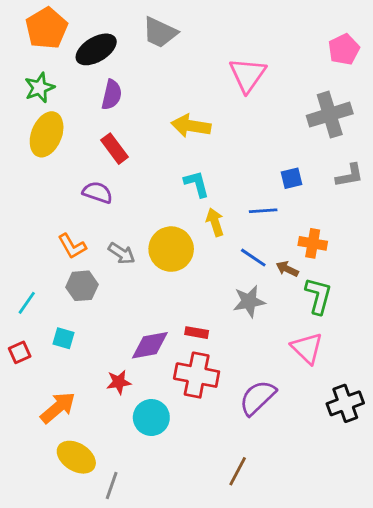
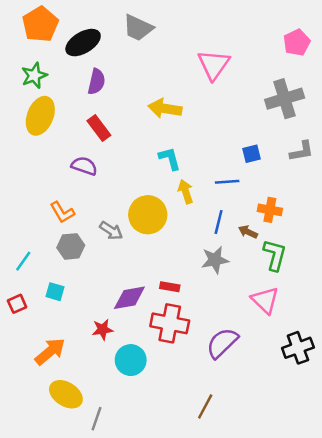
gray arrow: (122, 253) -> (111, 231), moved
blue line: (253, 258) -> (219, 222), turned 70

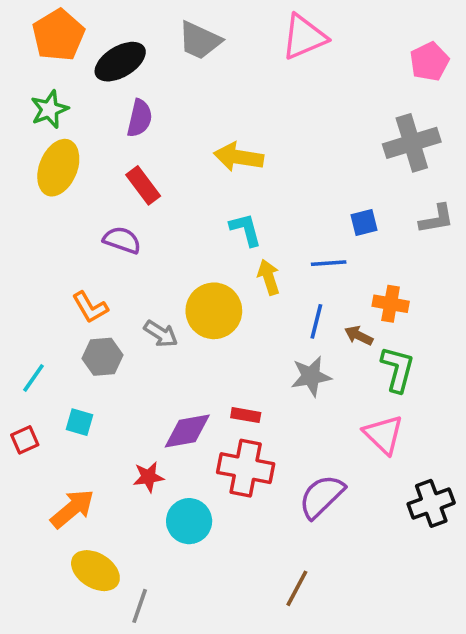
pink triangle: (214, 65) -> (304, 37), moved, turned 32

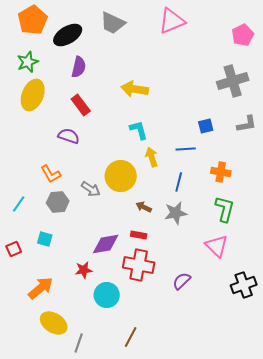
brown arrow: (359, 336) -> (144, 207), moved
cyan line: (34, 378) -> (19, 204), moved
purple semicircle: (322, 496) -> (182, 281), size x0.7
brown line: (297, 588) -> (131, 337), moved

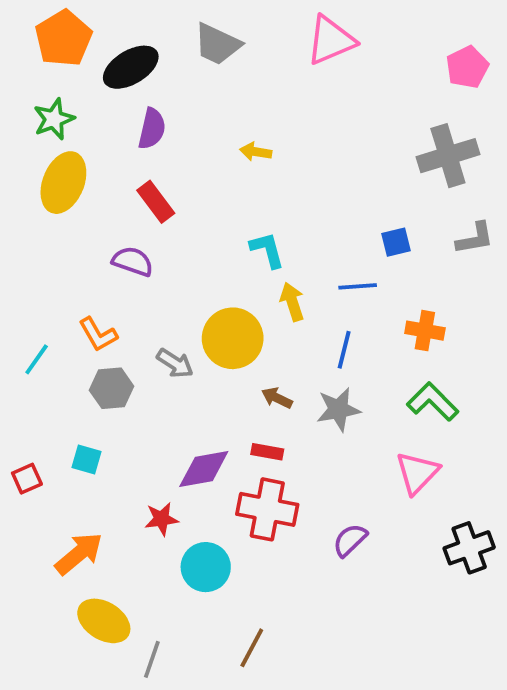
yellow arrow: (135, 89) -> (256, 152), moved, size x0.6
cyan line: (19, 204) -> (37, 359), moved
green L-shape: (225, 209) -> (433, 402), turned -60
pink triangle: (217, 246) -> (417, 473), turned 30

